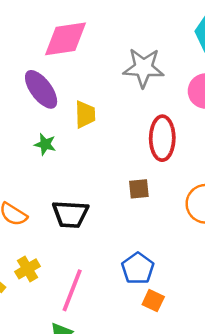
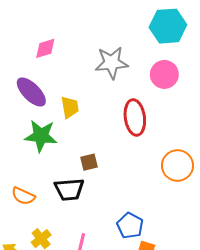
pink diamond: (66, 39) -> (45, 48), size x0.6
green star: (45, 144) -> (41, 136), size x1.8
brown square: (139, 189) -> (89, 162), moved

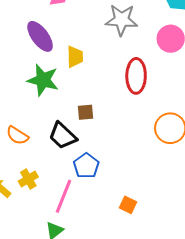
black trapezoid: (69, 189) -> (63, 136), turned 40
blue pentagon: (130, 226) -> (86, 166), moved

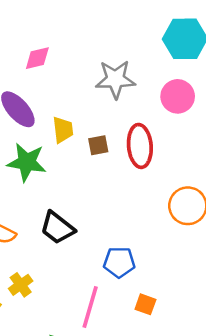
brown square: (85, 112) -> (98, 145), moved
blue pentagon: (86, 166) -> (119, 262), moved, turned -30
pink line: (64, 196) -> (90, 307), moved

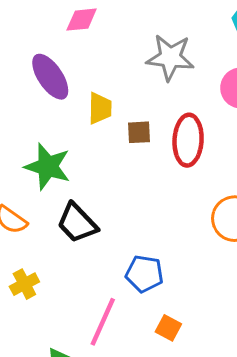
green star: (27, 162) -> (48, 166), moved

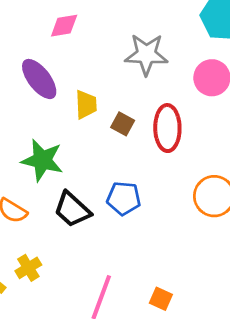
brown square: (139, 132) -> (123, 124), turned 35
blue pentagon: (144, 274) -> (124, 198), moved

